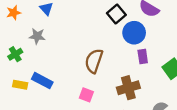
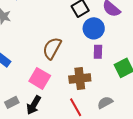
pink square: (86, 95) -> (40, 78), size x1.5

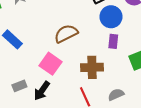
brown semicircle: (52, 48) -> (66, 34), turned 30

